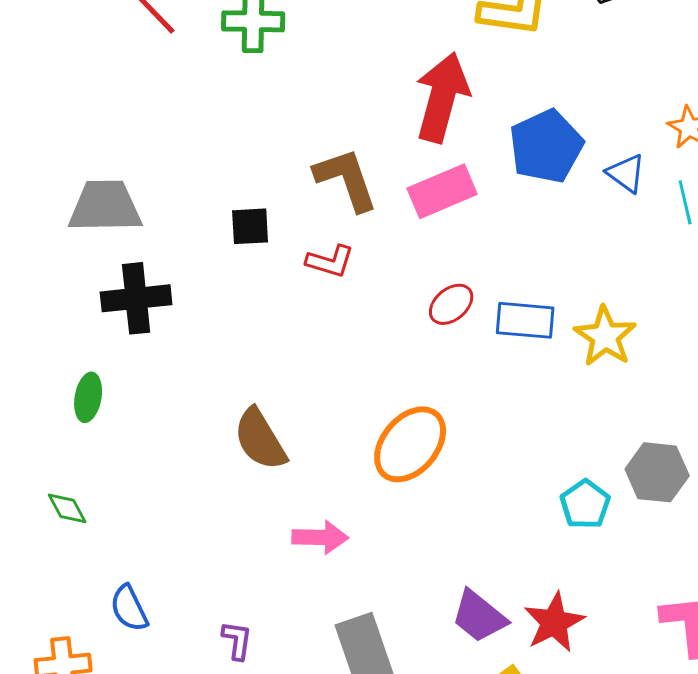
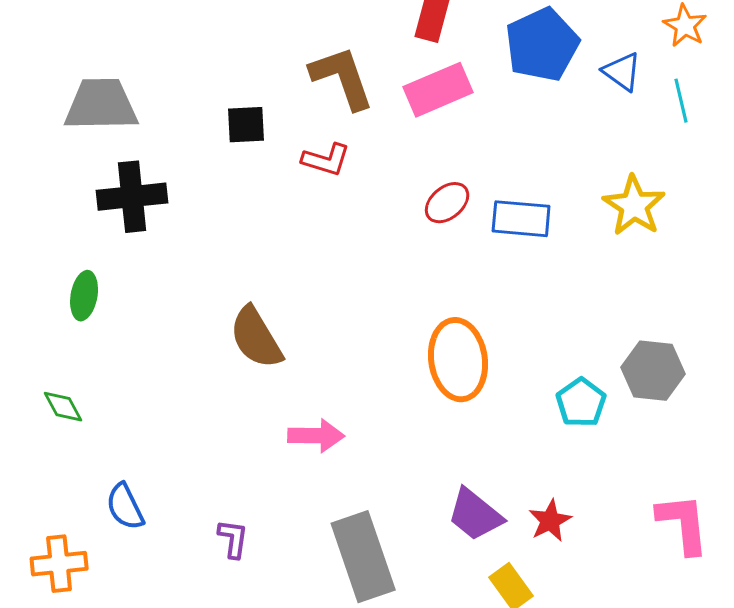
yellow star: (605, 336) -> (634, 206), moved
orange ellipse: (410, 444) -> (458, 360), moved, turned -48
red star: (554, 622) -> (550, 521), size x0.7

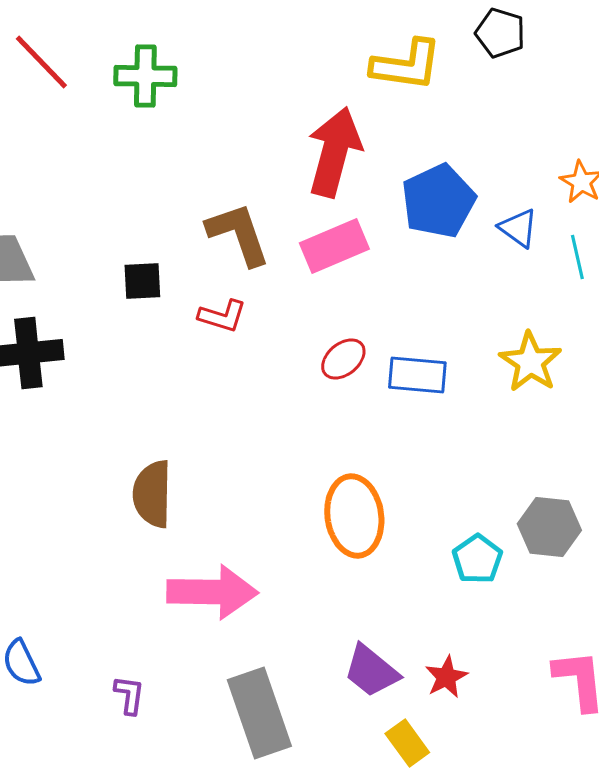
brown semicircle: (256, 338) -> (152, 494), turned 32
pink arrow: (316, 436) -> (212, 592), size x1.6

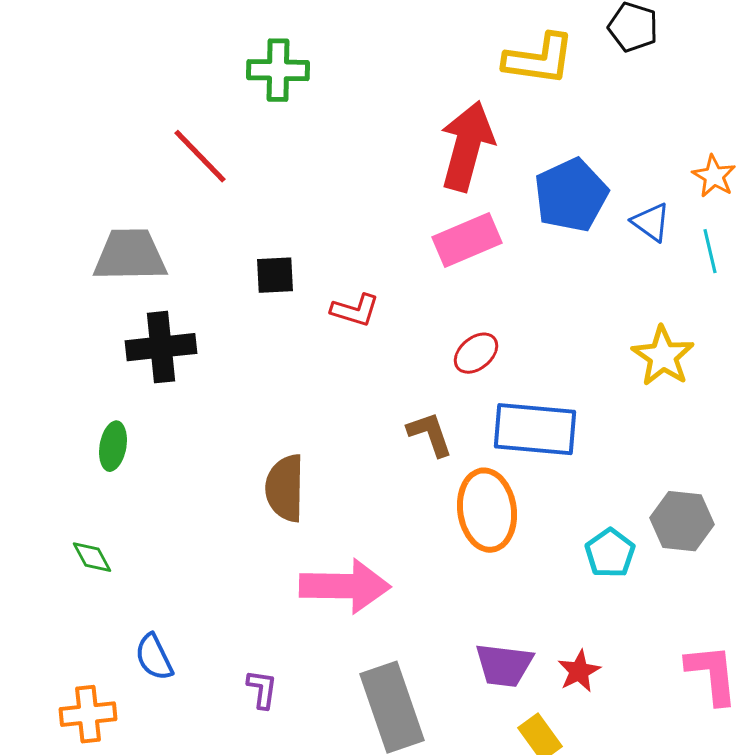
red line: (41, 62) -> (200, 156), moved
brown L-shape: (238, 234) -> (430, 434), moved, size x0.7
blue rectangle: (417, 375) -> (535, 429), moved, size x1.4
purple trapezoid: (371, 671) -> (504, 665), turned -32

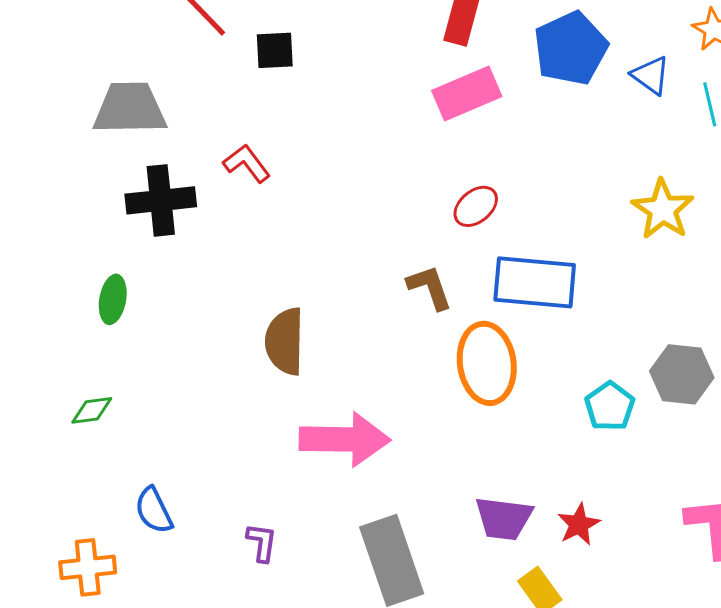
black square: (275, 275) -> (275, 50), moved
red L-shape: (355, 310) -> (247, 163), moved, turned -144
green diamond: (92, 557) -> (92, 410), turned -69

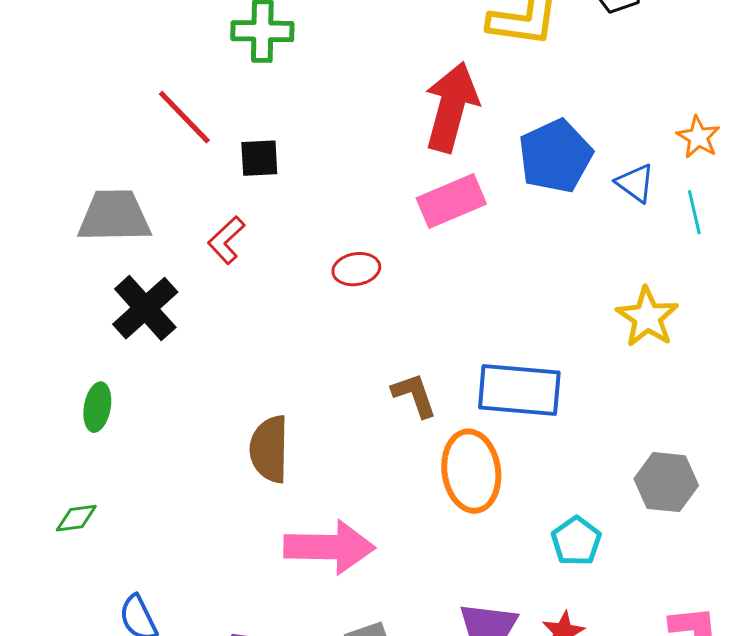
red L-shape: (247, 163) -> (226, 240), moved, turned -96
black cross: (161, 200) -> (145, 308), turned -36
red ellipse: (476, 206) -> (356, 269), moved, turned 30
cyan pentagon: (610, 406) -> (576, 541), moved

